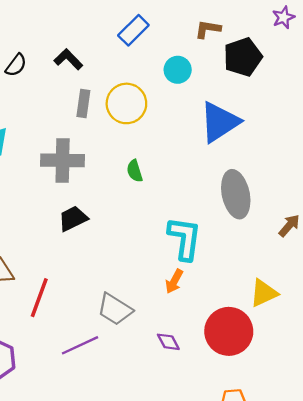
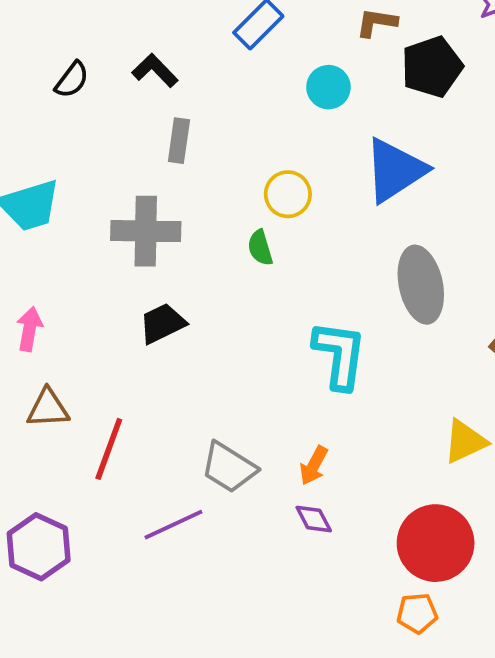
yellow circle: (126, 103) -> (288, 194), moved, size x0.7
orange arrow: (174, 281) -> (314, 466), moved
red circle: (229, 331) -> (436, 543), moved

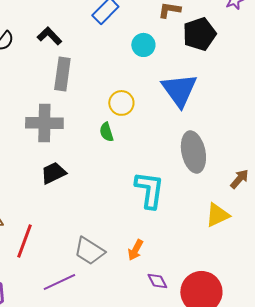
gray rectangle: (179, 141) -> (62, 74), size x1.4
blue triangle: (395, 170) -> (179, 90), turned -33
yellow triangle: (465, 442) -> (217, 215), moved
purple diamond: (314, 519) -> (157, 281), moved

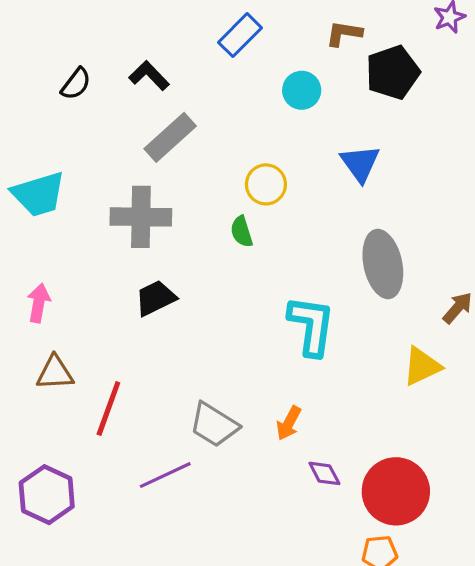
gray rectangle: (62, 74) -> (170, 137), turned 40
blue triangle: (179, 90) -> (360, 163), size x0.7

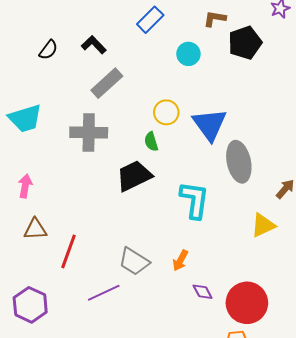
blue triangle: (360, 163) -> (210, 124), moved, size x1.4
black trapezoid: (156, 298) -> (134, 176), moved, size x1.4

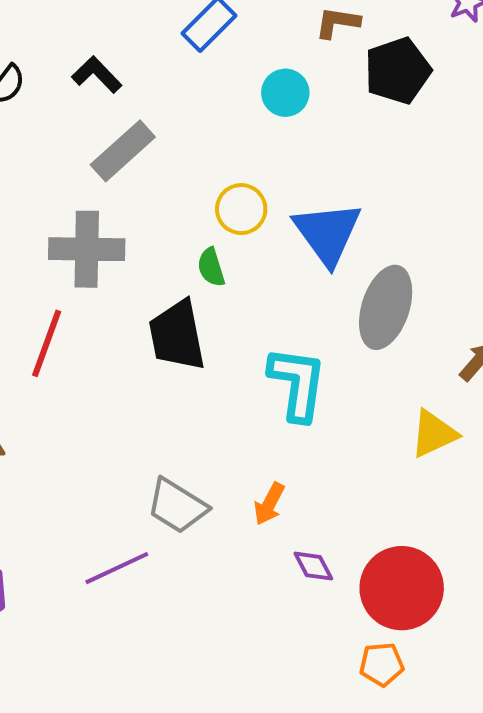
gray ellipse: (239, 162) -> (386, 307), turned 30
black trapezoid: (134, 176) -> (177, 335), turned -75
red line: (69, 251) -> (47, 343), moved

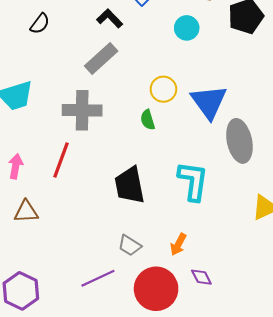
black L-shape: (97, 75) -> (110, 18), moved
gray ellipse: (386, 307) -> (239, 141), turned -30
black trapezoid: (177, 335) -> (130, 185), moved
gray trapezoid: (177, 506) -> (130, 245), size x0.7
red circle: (402, 588) -> (156, 289), moved

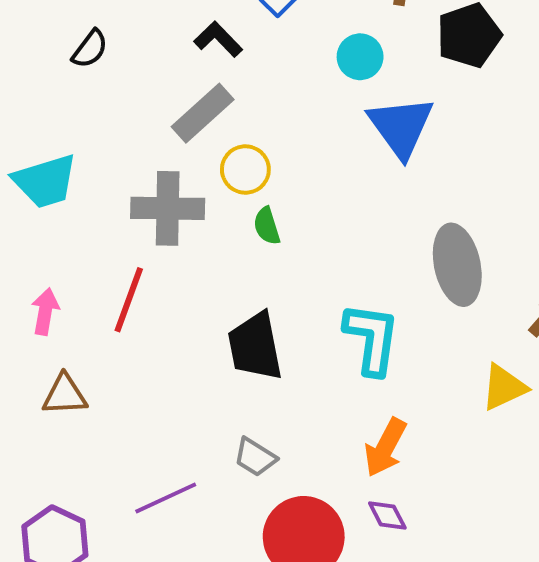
yellow circle: (163, 89) -> (245, 170), moved
blue triangle: (209, 102) -> (401, 127), moved
green semicircle: (148, 120) -> (267, 226), moved
orange arrow: (178, 244) -> (385, 447), moved, size x1.4
purple line: (98, 278) -> (166, 498), moved

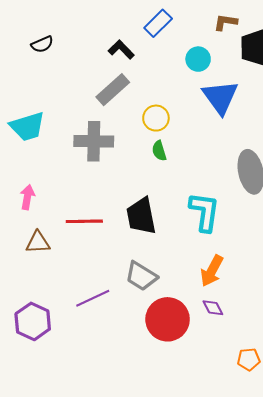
black semicircle: (90, 49) -> (42, 44), moved, turned 30
yellow circle: (245, 170) -> (156, 118), moved
green semicircle: (267, 226) -> (159, 151), moved
red line: (129, 300) -> (84, 221), moved, turned 69
gray trapezoid: (255, 457) -> (141, 276), size x1.4

